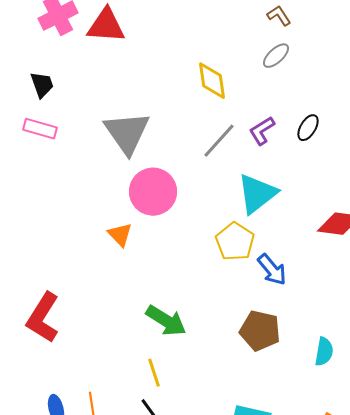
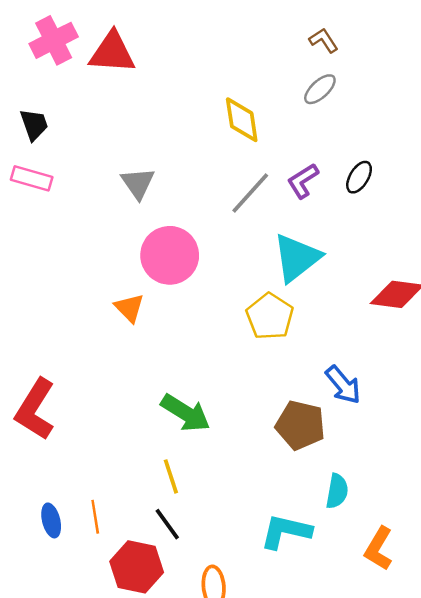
gray triangle: (127, 133) -> (138, 183), size x0.6
blue arrow: (272, 270) -> (343, 385), moved
cyan semicircle: (324, 352) -> (337, 491), moved

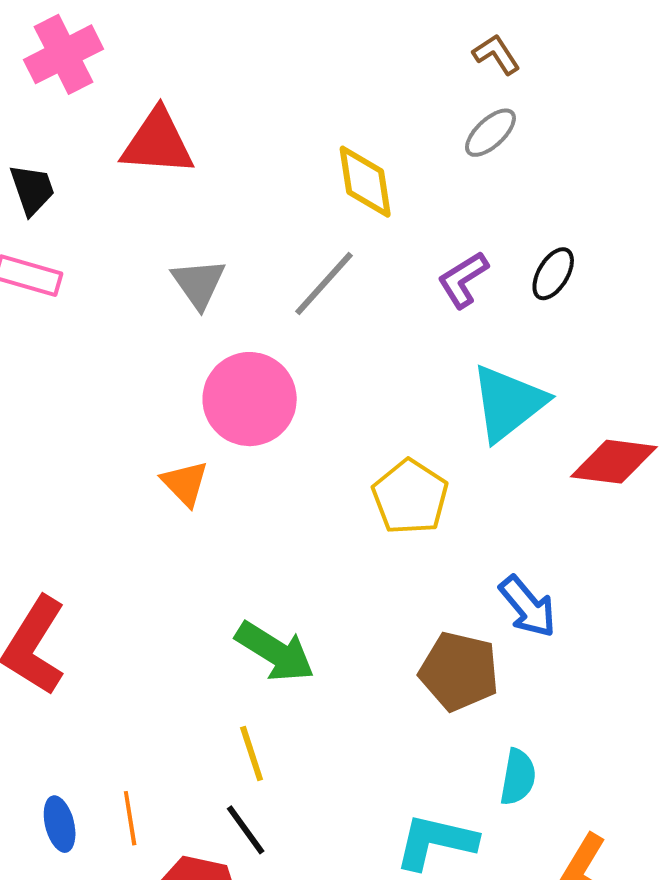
red triangle: (112, 53) -> (158, 142), moved
gray line: (250, 193) -> (324, 283), moved
cyan triangle: (297, 258) -> (508, 403), moved

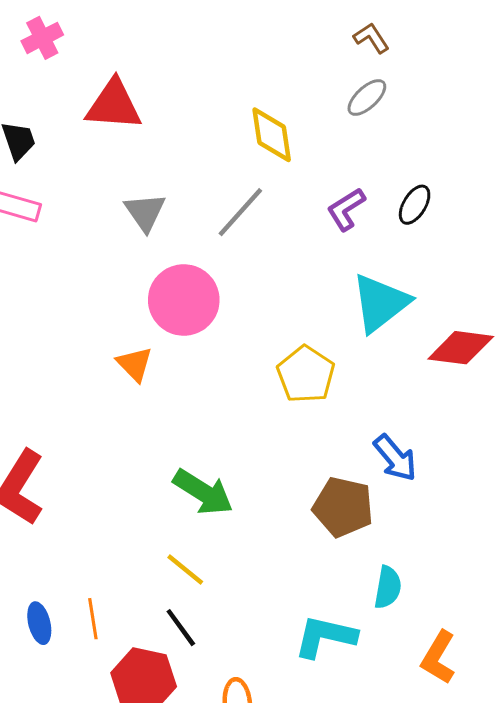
pink cross: (63, 54) -> (42, 38), size x0.7
yellow line: (252, 754) -> (185, 570), turned -33

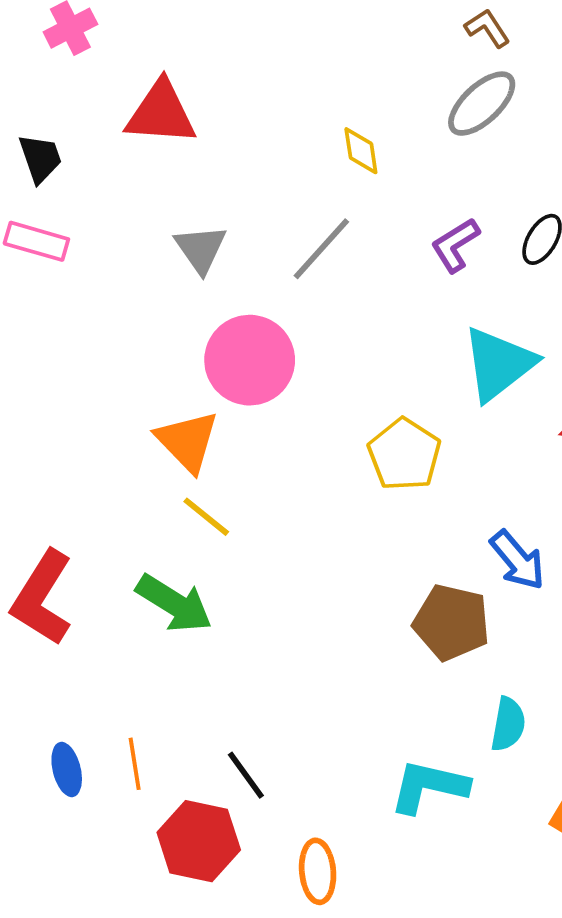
gray ellipse: (367, 97) -> (482, 104), size x1.4
yellow diamond: (272, 135) -> (361, 151), size x0.7
orange triangle: (135, 364) -> (187, 441), size x1.4
green arrow: (203, 492) -> (174, 603), moved
yellow line: (185, 570) -> (206, 517), moved

